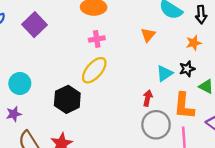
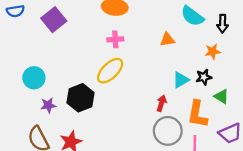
orange triangle: (148, 35) -> (167, 40), turned 35
purple star: (14, 114) -> (48, 105), moved

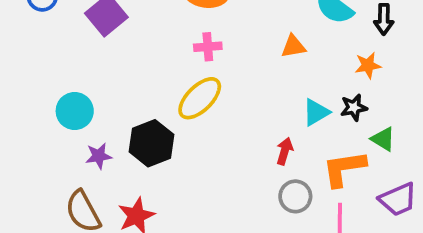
orange L-shape: (198, 114) -> (344, 169), turned 72
gray circle: (168, 131) -> (295, 196), size x0.7

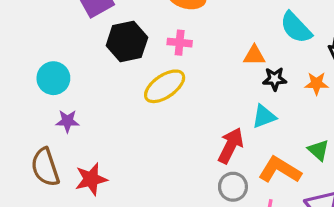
black star: (354, 107) -> (275, 79), moved
black hexagon: (151, 143) -> (127, 42), moved
red arrow: (285, 151) -> (231, 146), size x1.5
orange L-shape: (344, 169) -> (280, 170), turned 30

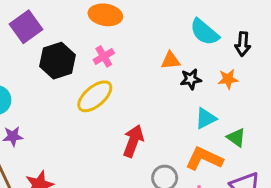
pink cross: (180, 43) -> (104, 56), turned -30
cyan triangle: (264, 116) -> (206, 118), moved
red arrow: (231, 146) -> (133, 141), moved

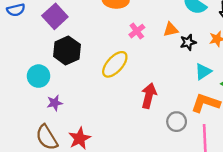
pink cross: (104, 56) -> (137, 31), moved
black hexagon: (57, 61) -> (67, 50), moved

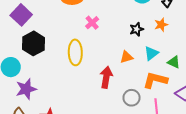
orange triangle: (171, 30) -> (127, 57), moved
yellow ellipse: (115, 64) -> (75, 52), turned -40
purple star: (55, 103) -> (26, 89), size x1.5

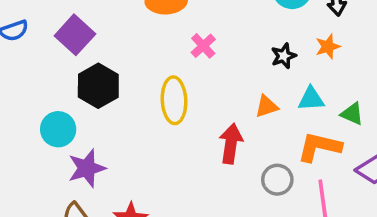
cyan triangle: (151, 53) -> (311, 99), turned 35

